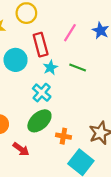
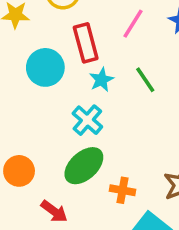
green line: (78, 68) -> (145, 80), turned 35

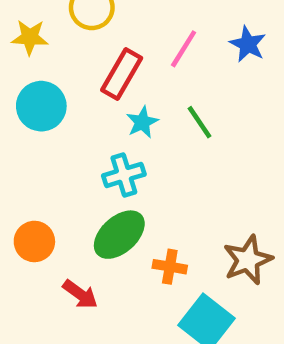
red rectangle: (86, 43) -> (122, 74), turned 45
cyan circle: (45, 67) -> (41, 106), moved
cyan cross: (87, 120) -> (124, 175), turned 32

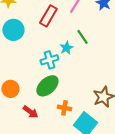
cyan star: (142, 122) -> (66, 48), moved
orange cross: (170, 267) -> (64, 108), moved

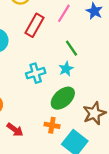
cyan star: (66, 48) -> (66, 69), moved
green ellipse: (47, 86) -> (63, 98), moved

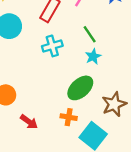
cyan star: (66, 69) -> (93, 56), moved
cyan cross: (36, 73) -> (52, 46), moved

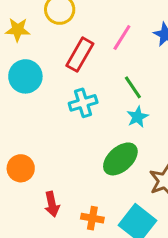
orange cross: (69, 117) -> (92, 218), moved
red arrow: (29, 122) -> (52, 204), turned 42

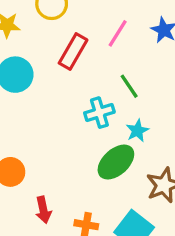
cyan cross: (83, 103) -> (99, 113), moved
cyan star: (138, 117) -> (137, 131), moved

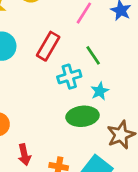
red rectangle: (73, 52) -> (48, 46), moved
green ellipse: (116, 162) -> (83, 116), turned 36

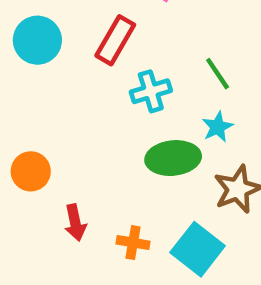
green line: (93, 55) -> (218, 74), moved
cyan star: (100, 91) -> (218, 127), moved

